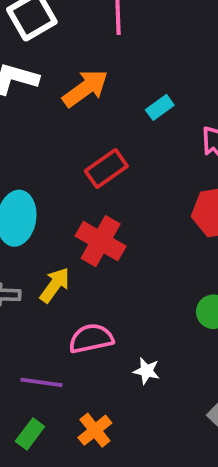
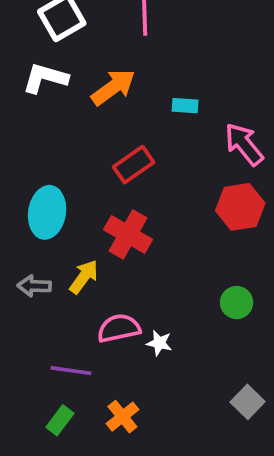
cyan rectangle: (160, 107) -> (185, 106), turned 40
white star: (146, 371) -> (159, 343), moved

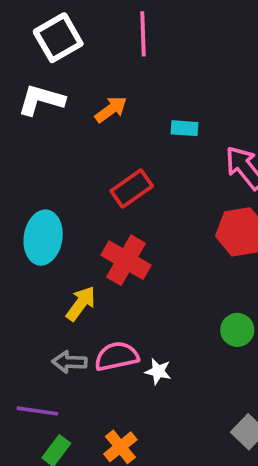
orange arrow: (113, 87) -> (111, 109), size x0.7
gray arrow: (34, 286) -> (69, 362), moved
purple line: (71, 371) -> (37, 411), moved

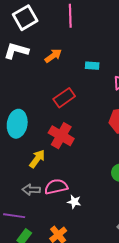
white star: (158, 371) -> (74, 202), moved

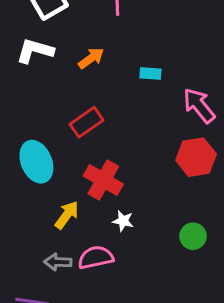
red rectangle: (64, 98) -> (87, 122), moved
cyan ellipse: (17, 124) -> (36, 162), turned -32
white star: (74, 202) -> (123, 221), moved

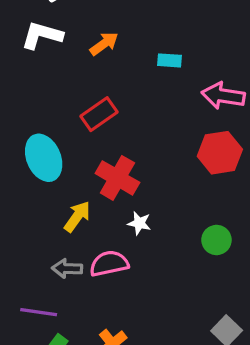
pink arrow: (199, 105) -> (223, 96), turned -42

